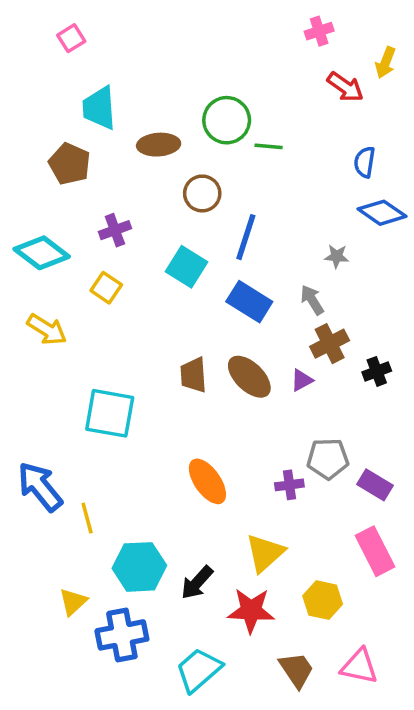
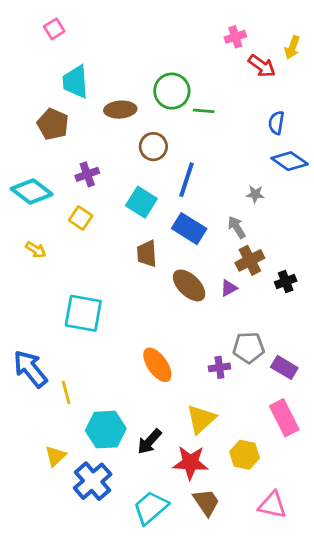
pink cross: (319, 31) -> (235, 37), moved
yellow arrow: (47, 330) -> (36, 250), size x0.7
brown trapezoid: (193, 375) -> (147, 254), moved
blue cross: (122, 635) -> (93, 481), turned -30
brown trapezoid: (296, 670) -> (206, 502), moved

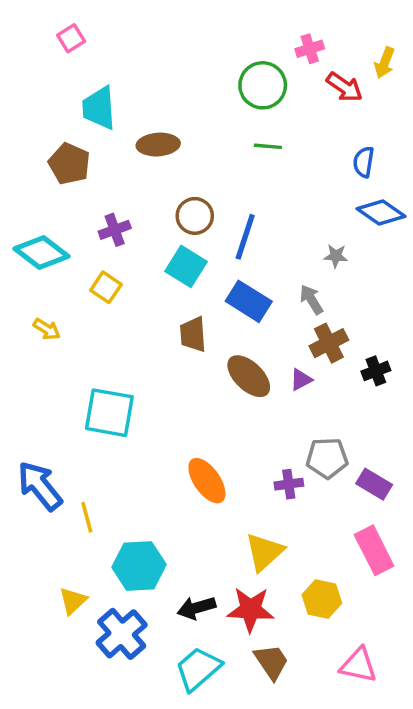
green circle: (172, 91) -> (263, 85), moved
brown circle: (153, 147) -> (195, 216), moved
black arrow: (149, 441) -> (196, 608), moved, turned 32

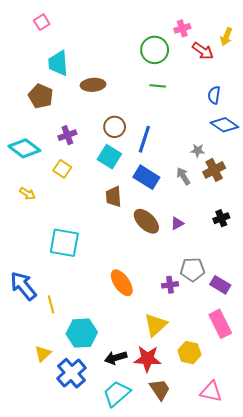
brown cross: (329, 343) -> (214, 170), moved

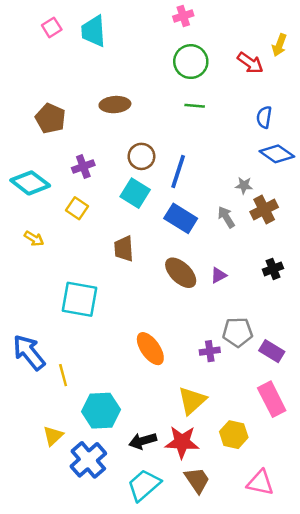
pink cross: (182, 28) -> (183, 16), moved
cyan trapezoid: (58, 63) -> (93, 31), moved
brown trapezoid: (114, 197) -> (124, 249), moved

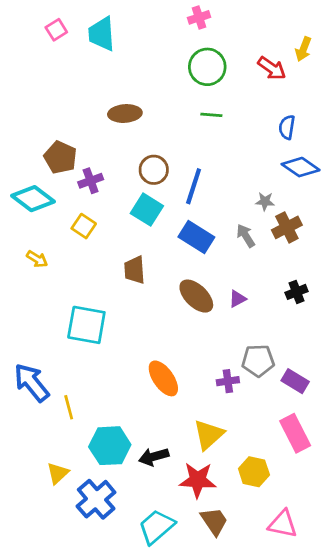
brown pentagon: (50, 118) -> (60, 157), moved
black arrow: (143, 441) -> (154, 457), moved

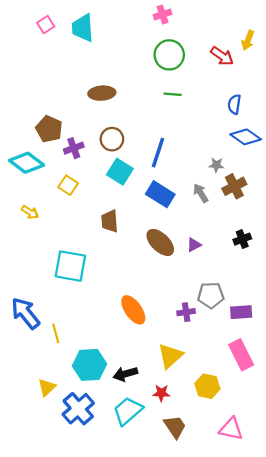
brown circle: (154, 170) -> (112, 139), moved
purple rectangle: (295, 381) -> (241, 312), turned -35
red star: (198, 480) -> (161, 393), size x0.6
cyan trapezoid: (156, 527) -> (128, 411), moved

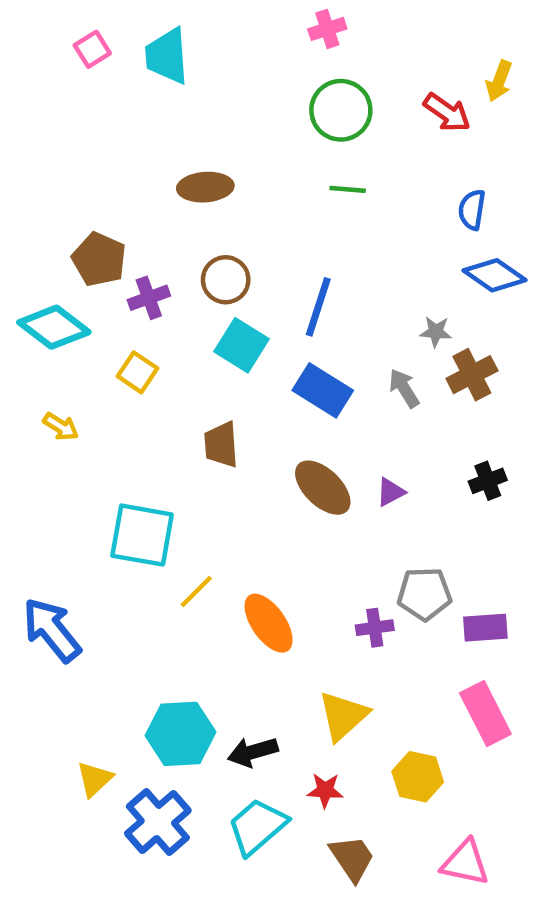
yellow line: (56, 333) -> (196, 592), moved, turned 60

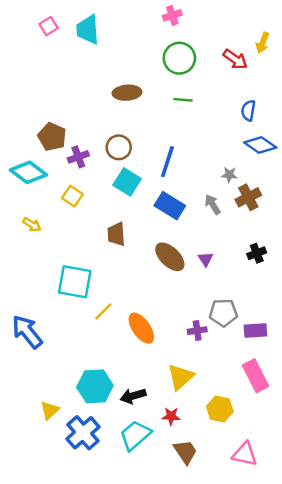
brown ellipse: (205, 187) -> (127, 93), moved
purple triangle: (391, 492) -> (206, 259), turned -35

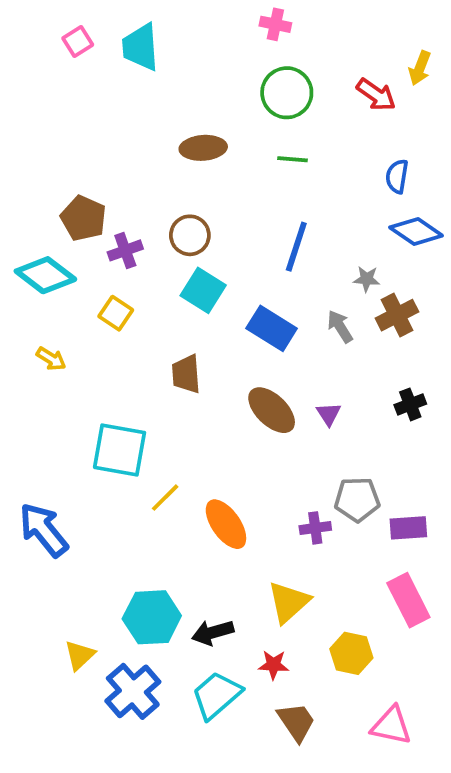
pink cross: (172, 15) -> (275, 24), turned 30
blue line: (167, 162) -> (296, 247), moved

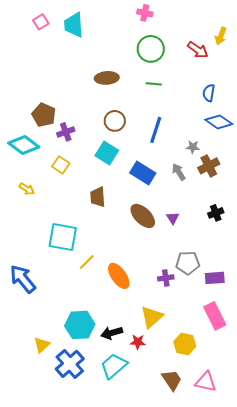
brown circle: (190, 235) -> (115, 121), moved
red star: (273, 665) -> (138, 342), moved
brown trapezoid: (296, 722) -> (172, 380), moved

